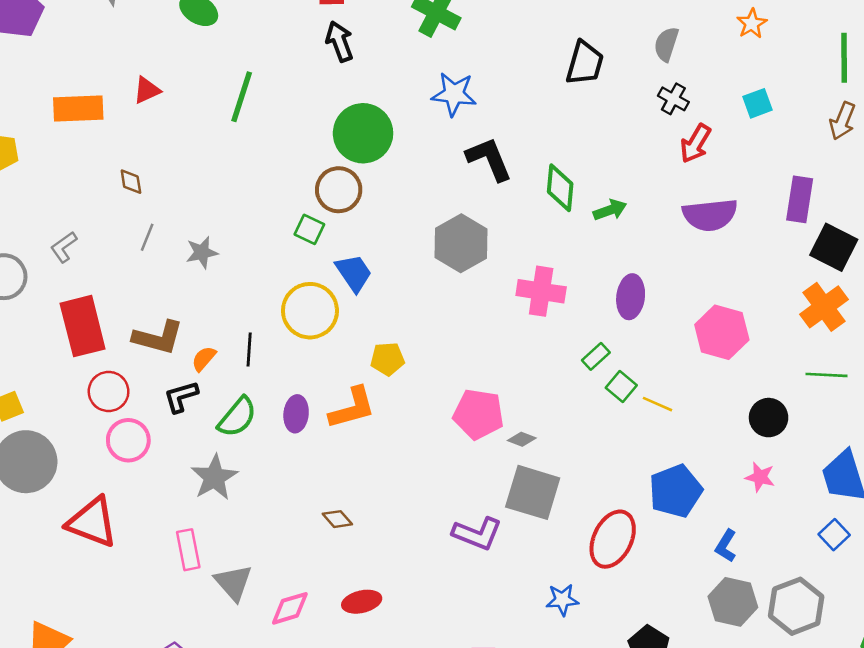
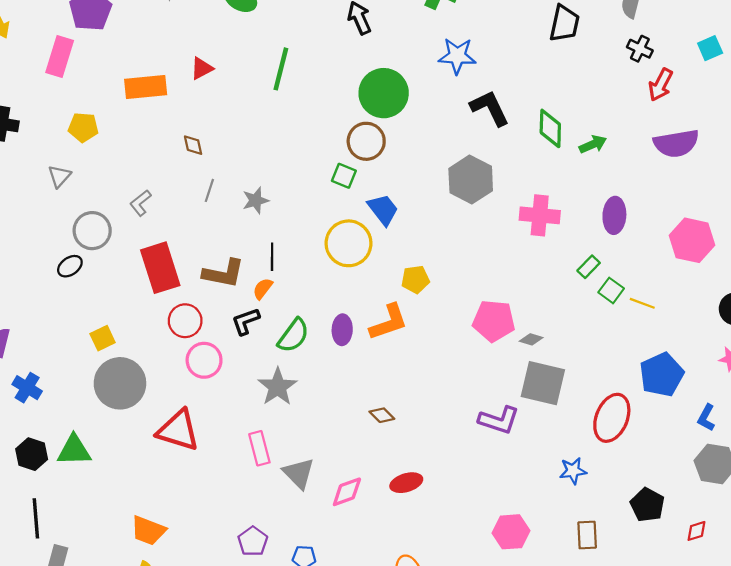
black line: (249, 350) -> (272, 257), moved

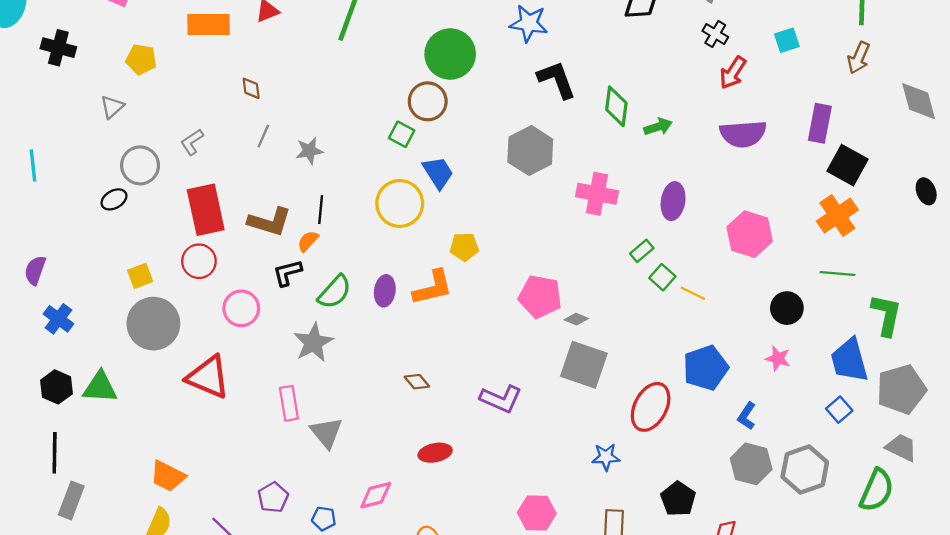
red circle: (185, 321) -> (199, 261), moved
purple L-shape: (499, 420) -> (501, 399), moved
pink diamond: (347, 492) -> (376, 495), moved

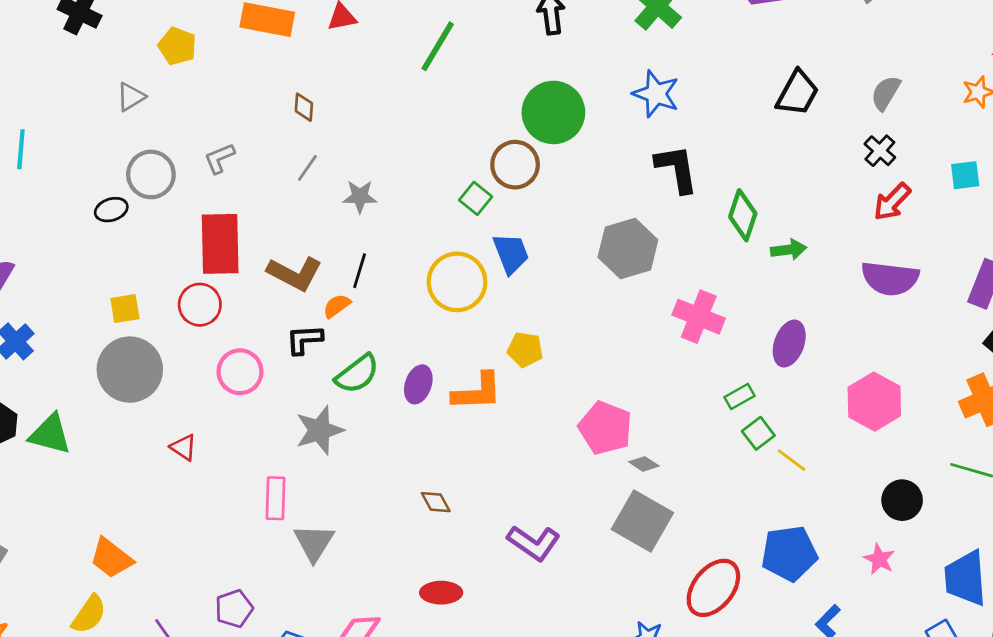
red triangle: (208, 377) -> (184, 447), size x0.5

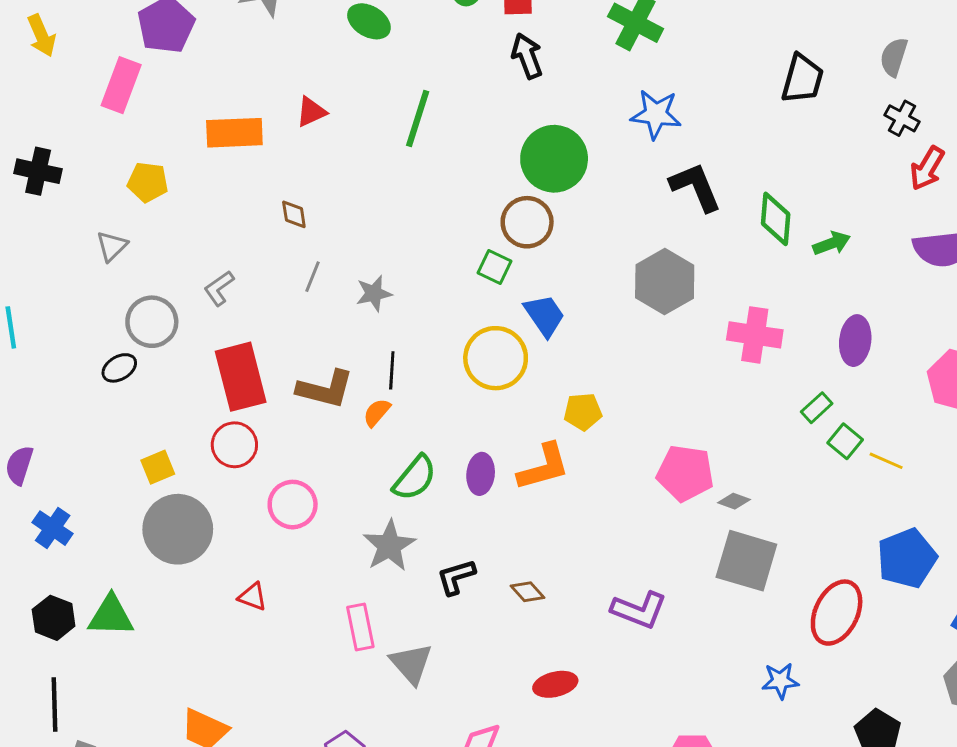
black L-shape: (304, 340) -> (456, 577), moved

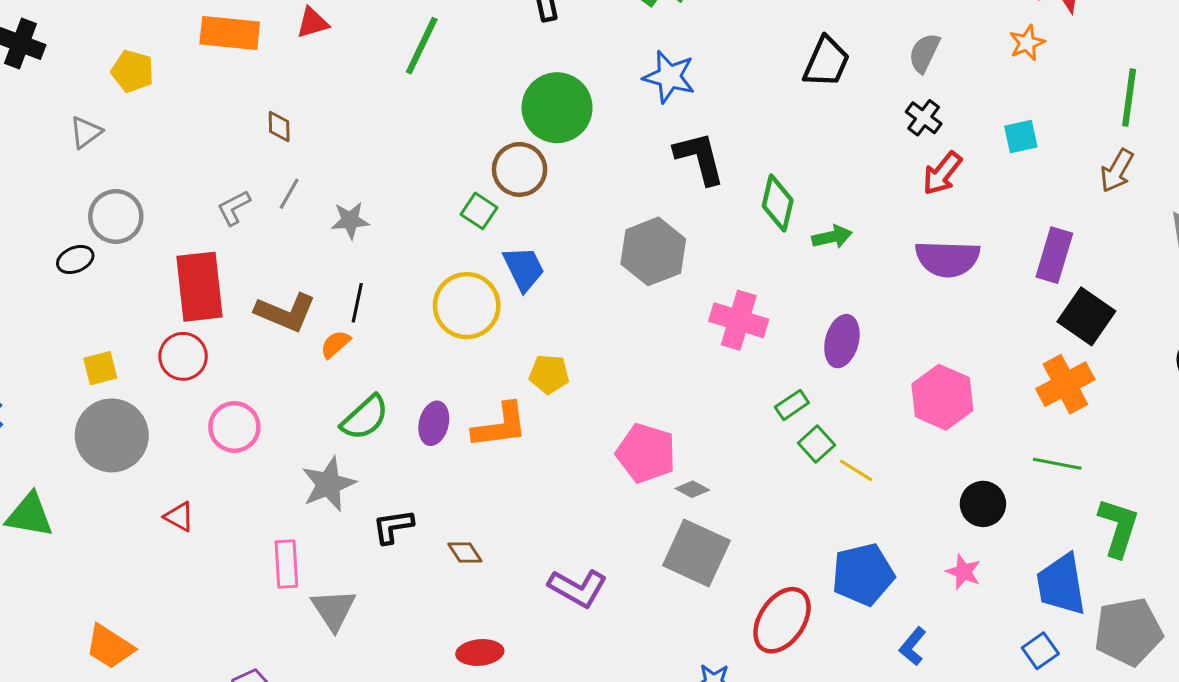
gray L-shape: (219, 288) -> (234, 208), moved

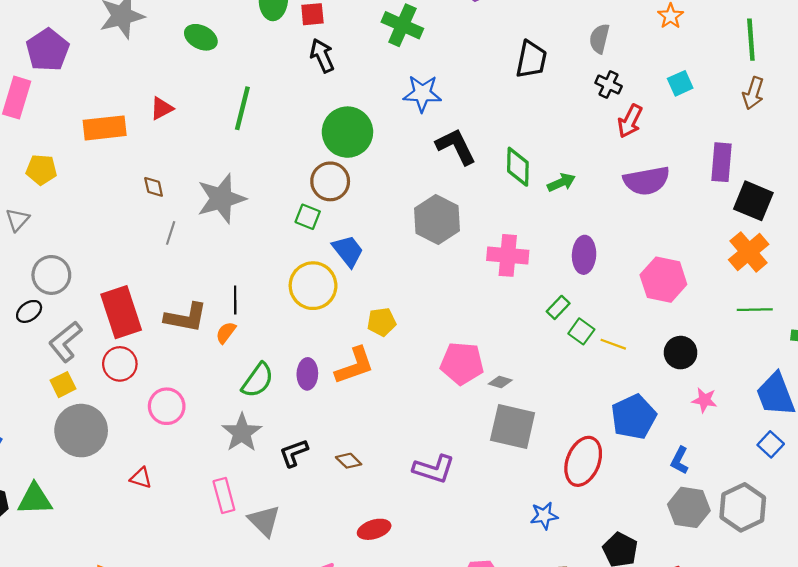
gray L-shape: (234, 208) -> (65, 342), moved, size x1.5
gray star: (350, 220) -> (221, 199), moved, size x1.8
black circle: (983, 504) -> (681, 353), moved

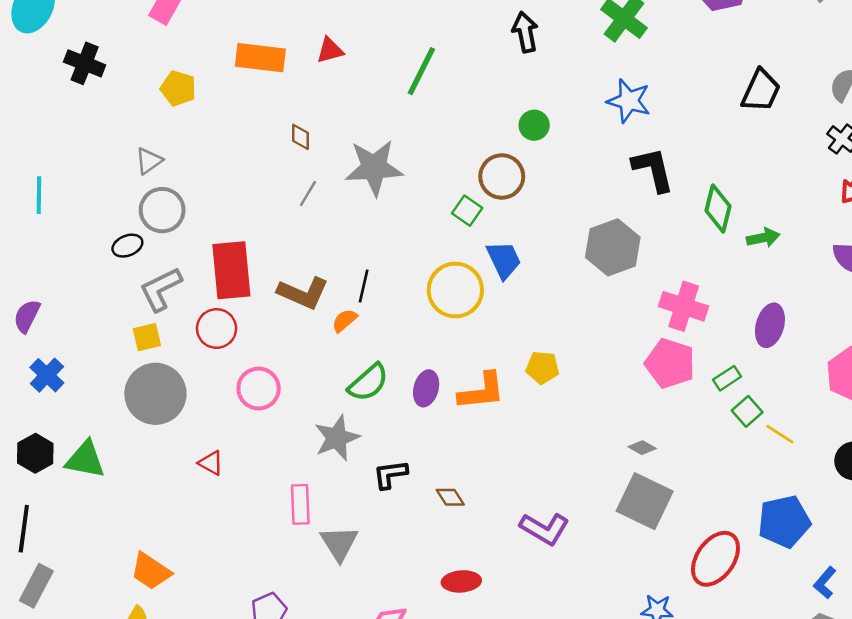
green circle: (347, 132) -> (534, 125), size x0.5
gray triangle: (17, 220) -> (149, 161), moved
yellow pentagon: (382, 322) -> (542, 368), moved
pink pentagon: (462, 363) -> (670, 363), moved

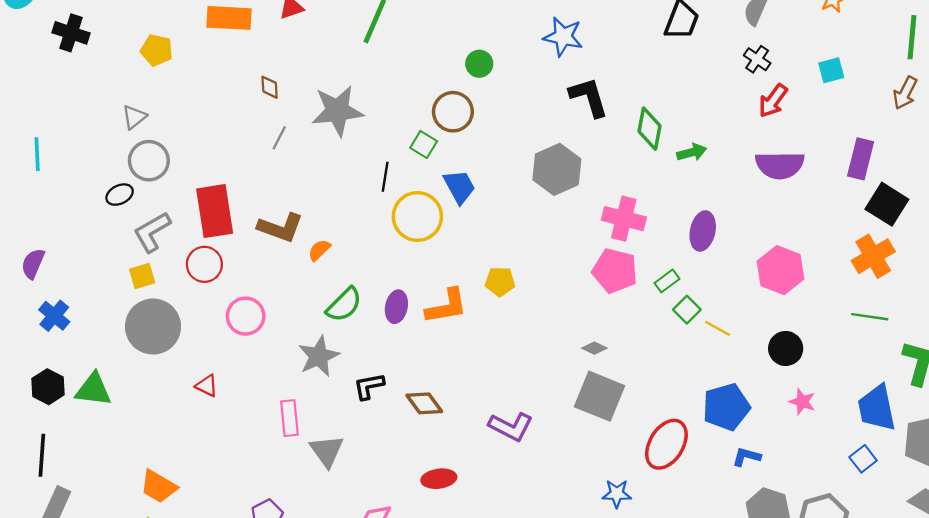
black line: (364, 286) -> (385, 177), moved
brown diamond: (450, 497) -> (424, 403), size x1.4
blue L-shape: (825, 583) -> (746, 457), moved, turned 68

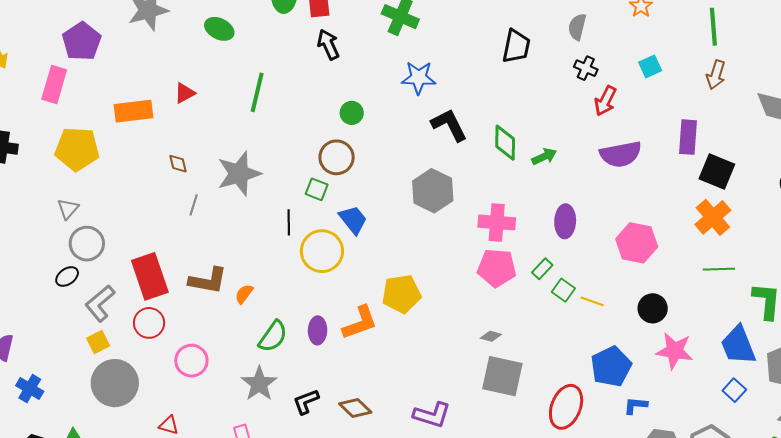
yellow pentagon: (157, 50) -> (77, 149), size x1.6
yellow pentagon: (500, 282) -> (401, 294), size x1.5
pink star: (802, 402) -> (674, 351), size x1.6

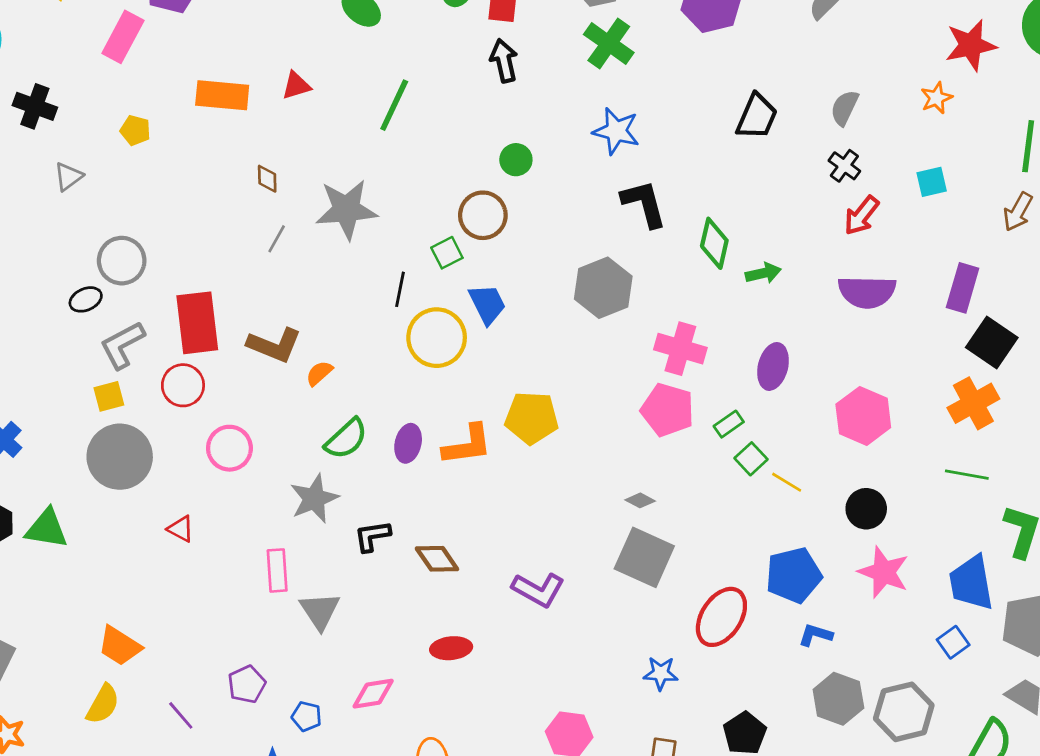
yellow pentagon: (77, 149) -> (135, 130), size x0.5
green square: (317, 189) -> (447, 253), turned 30
gray triangle: (68, 209) -> (68, 177), moved

